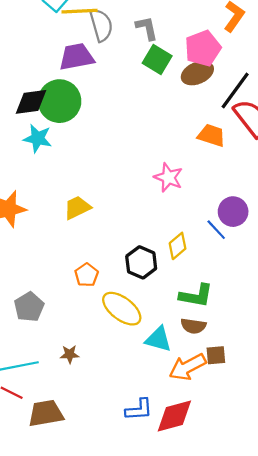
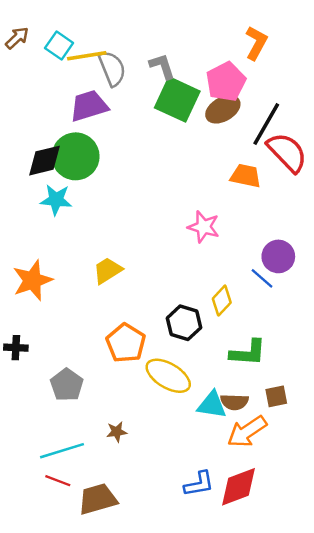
green square: (157, 60) -> (177, 99), size x1.4
orange pentagon: (87, 275) -> (126, 343), size x1.5
brown semicircle: (193, 326) -> (234, 402), moved
brown square: (216, 355) -> (276, 396), moved

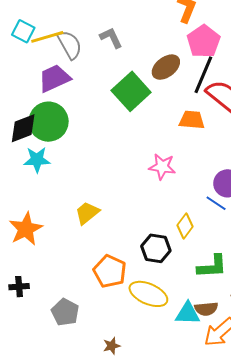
pink pentagon: (226, 82) -> (204, 41), moved
green square: (177, 99) -> (131, 91), moved, turned 30

